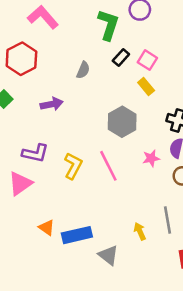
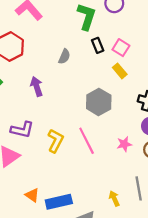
black rectangle: (121, 58) -> (98, 45), turned -64
purple arrow: (52, 104) -> (37, 86), turned -96
pink star: (151, 158) -> (124, 144), moved

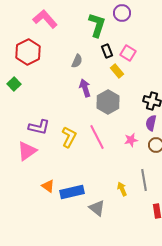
yellow rectangle: (120, 71) -> (117, 71), moved
purple arrow: (37, 86) -> (85, 88), moved

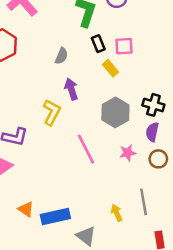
pink square: (128, 53) -> (124, 46), turned -35
gray hexagon: (108, 102) -> (115, 112), moved
yellow L-shape: (69, 137) -> (52, 112), moved

